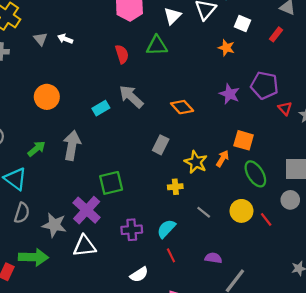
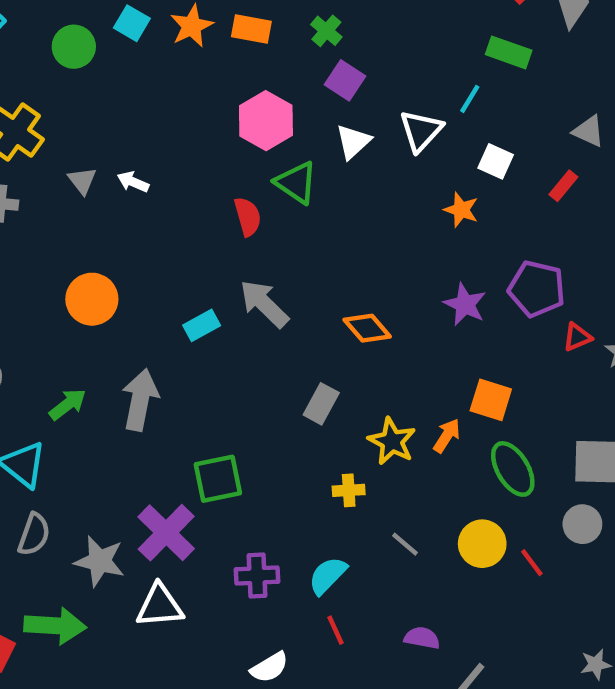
green triangle: (157, 46) -> (296, 183), moved, turned 35
red triangle: (285, 108) -> (577, 337), turned 48

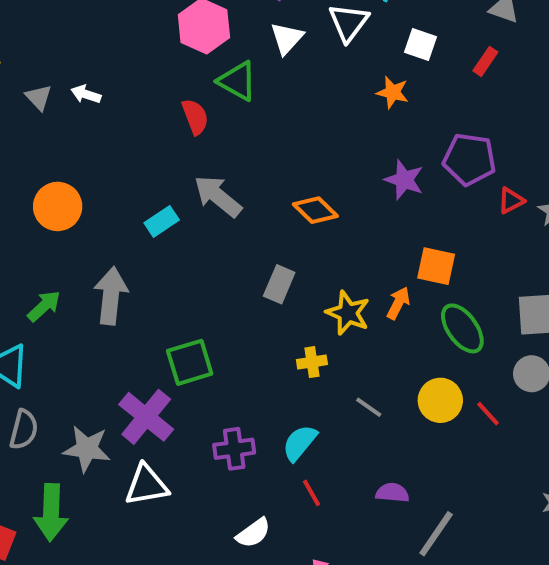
green arrow: (55, 626) -> (51, 512), turned 94

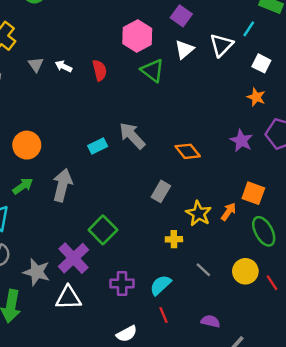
orange star: (393, 92) -> (256, 97), moved
red semicircle: (195, 117) -> (100, 70), moved
orange circle: (58, 206) -> (27, 145), moved
green square: (190, 362) -> (103, 230), turned -36

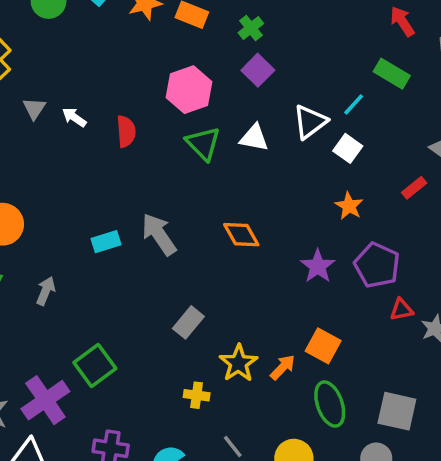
white triangle: (184, 49) -> (254, 138), moved, turned 42
white square: (261, 63) -> (348, 148), moved
orange diamond: (188, 151) -> (241, 235), moved
gray arrow: (62, 185) -> (46, 291), size x0.6

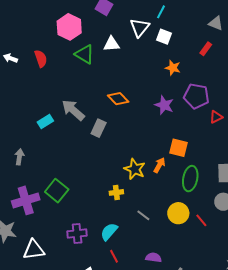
gray rectangle: (188, 322) -> (99, 128), moved
purple cross: (45, 400) -> (26, 200), moved, turned 32
green ellipse: (330, 404) -> (190, 179), turned 45

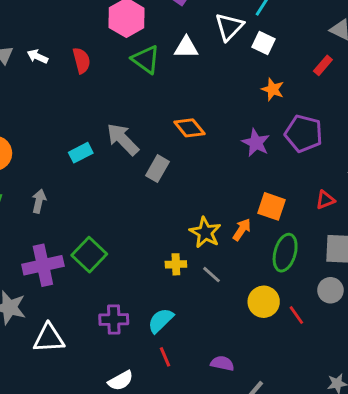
red triangle: (216, 117) -> (325, 200), moved
gray line: (143, 215) -> (211, 275), moved

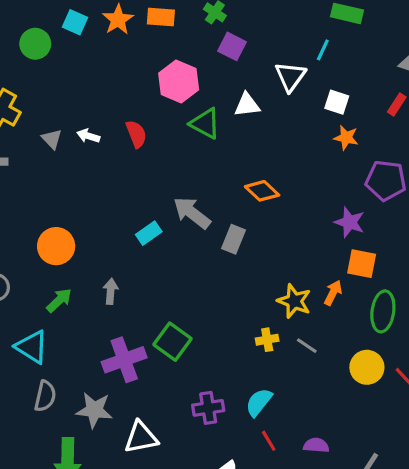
white square: (264, 43) -> (337, 102), moved
purple star: (256, 143) -> (350, 222), moved
purple semicircle: (222, 363) -> (316, 445), moved

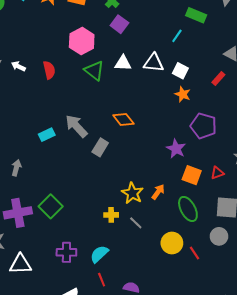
white triangle: (290, 76) -> (154, 63), moved, turned 50
orange square: (362, 264) -> (192, 175), moved
green ellipse: (383, 311) -> (188, 209), turned -45

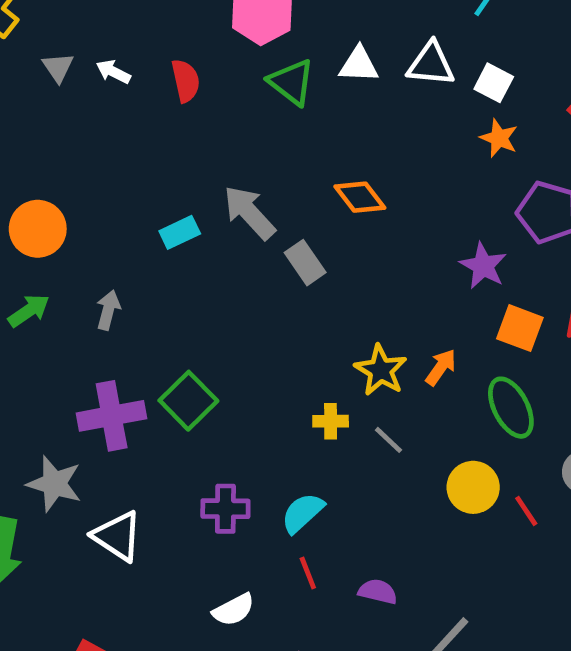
gray rectangle: (100, 147) -> (305, 263), turned -66
white triangle: (20, 264) -> (117, 536), turned 35

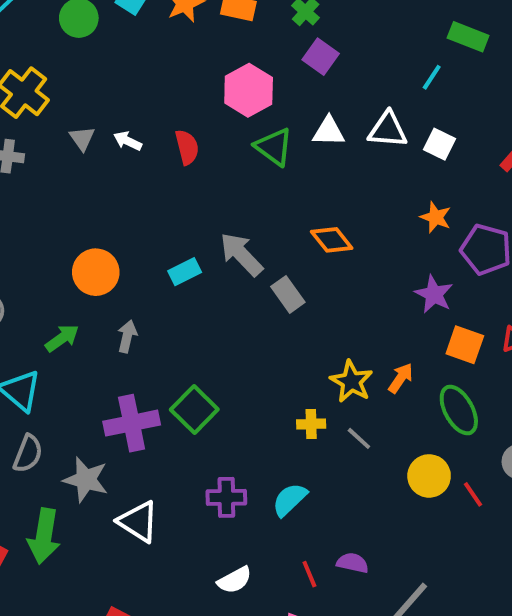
orange star: (499, 138) -> (436, 217), moved
orange circle: (38, 229) -> (96, 272), moved
red line: (308, 573) -> (309, 574), moved

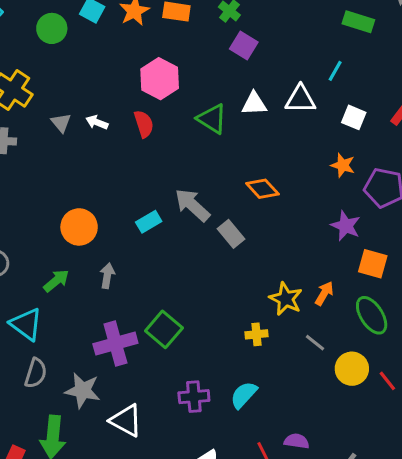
cyan line: (432, 77) -> (335, 71), moved
pink hexagon: (249, 90) -> (160, 79), moved
white square: (440, 144) -> (354, 117), moved
gray line: (359, 438) -> (315, 343), moved

